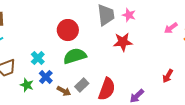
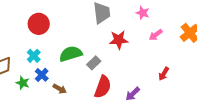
pink star: (129, 15) -> (143, 13), moved
pink arrow: (171, 28) -> (156, 35), moved
red circle: (68, 30) -> (39, 24), moved
gray rectangle: (82, 85) -> (94, 63), moved

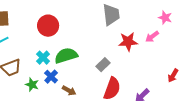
pink star: (143, 13) -> (165, 18), moved
pink arrow: (156, 35) -> (152, 37), moved
green semicircle: (71, 54) -> (66, 56), moved

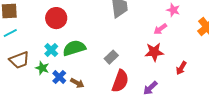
red star: (128, 42) -> (154, 52), moved
blue cross: (51, 77) -> (59, 77), moved
green star: (32, 85) -> (42, 68), moved

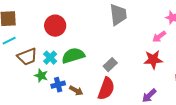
brown trapezoid: (19, 60) -> (27, 57), moved
blue cross: (59, 77) -> (58, 85), turned 32
red semicircle: (120, 81) -> (106, 89), moved

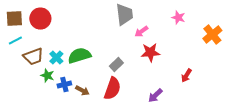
red circle: (55, 26) -> (40, 19), moved
pink arrow: (159, 37) -> (141, 32), moved
red star: (153, 60) -> (150, 53), moved

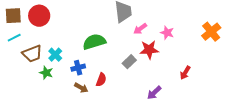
pink star: (178, 18) -> (167, 33), moved
green semicircle: (79, 56) -> (94, 42), moved
gray rectangle: (116, 65) -> (129, 62), moved
blue cross: (64, 85) -> (78, 68), moved
red semicircle: (112, 89) -> (101, 80), moved, size x0.6

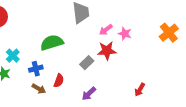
pink arrow: (140, 29) -> (106, 30), moved
red arrow: (185, 73) -> (140, 90), moved
purple arrow: (154, 93) -> (89, 94), moved

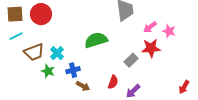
blue cross: (36, 69) -> (73, 70), moved
red semicircle: (59, 81) -> (113, 82), moved

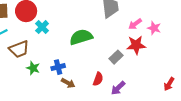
cyan cross: (57, 53) -> (42, 27), moved

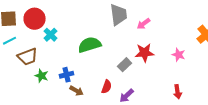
pink arrow: (135, 24) -> (144, 24), moved
pink star: (154, 28) -> (178, 55), moved
red arrow: (169, 84) -> (178, 92), turned -40

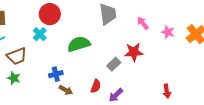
red circle: (34, 19) -> (50, 14), moved
pink arrow: (144, 24) -> (143, 23), moved, turned 88
pink star: (178, 55) -> (168, 32), moved
green star: (42, 76) -> (14, 78), moved

